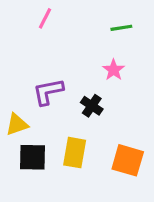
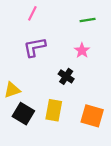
purple L-shape: (48, 92) -> (35, 47), moved
black square: (32, 157) -> (23, 114), turned 30

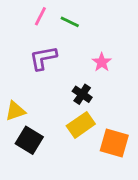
green line: (88, 20) -> (70, 22), moved, turned 35
yellow rectangle: (54, 110) -> (81, 125), moved, turned 45

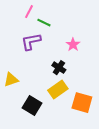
green line: (70, 22) -> (44, 23), moved
black square: (29, 140) -> (32, 106), moved

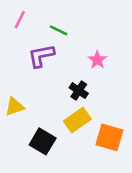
pink line: (29, 12) -> (20, 20), moved

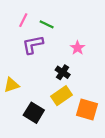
pink line: (20, 20) -> (23, 20), moved

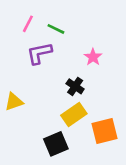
orange square: (87, 109) -> (104, 131), turned -30
black square: (34, 113) -> (56, 144), moved, turned 36

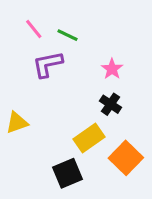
pink line: (28, 24) -> (34, 29), turned -66
black cross: (75, 86) -> (110, 104), moved
orange square: (104, 131) -> (126, 158), turned -32

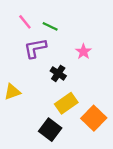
black cross: (110, 104) -> (58, 73), moved
black square: (68, 173) -> (50, 130), turned -30

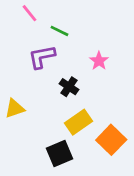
pink line: (25, 22) -> (30, 13), moved
black square: (50, 130) -> (59, 153), turned 30

